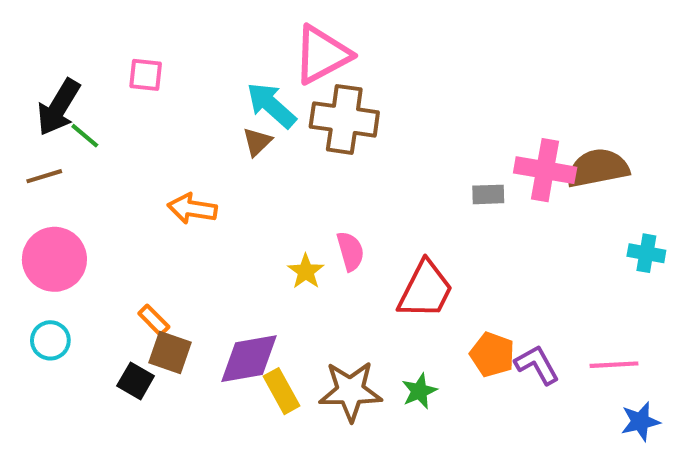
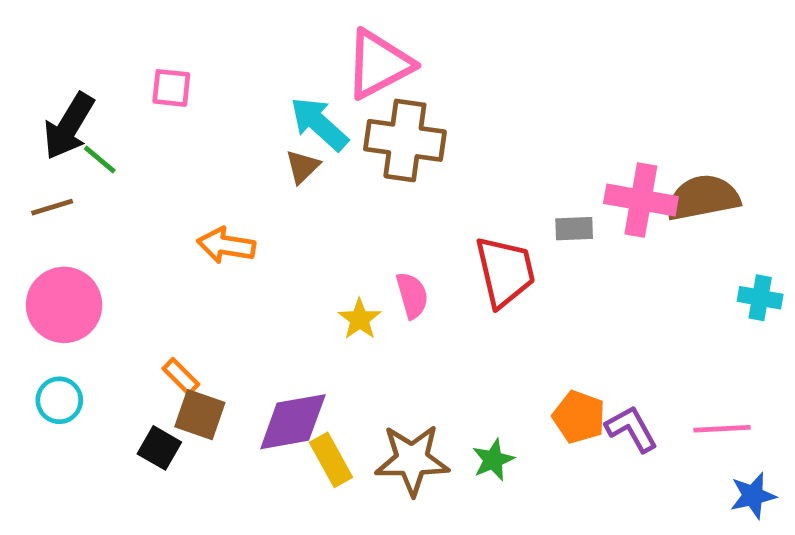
red trapezoid: (425, 290) -> (505, 272), moved, turned -40

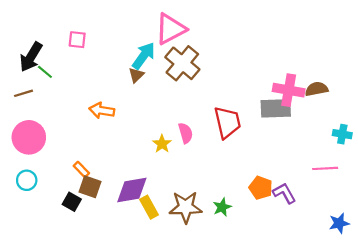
cyan arrow: (319, 124) -> (144, 56), turned 84
brown cross: (405, 140) -> (182, 63), turned 32
brown semicircle: (703, 198) -> (317, 89), size x0.7
gray rectangle: (574, 229) -> (276, 108), moved, size x1.8
pink line: (722, 429) -> (325, 168), moved

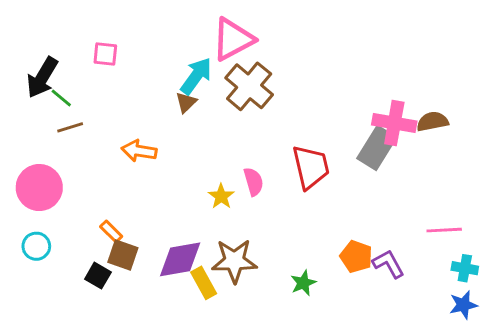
brown line: (23, 93) -> (70, 127), moved
gray rectangle: (276, 108) -> (377, 148), turned -56
cyan cross: (342, 134) -> (465, 268), moved
brown star: (186, 207) -> (234, 261), moved

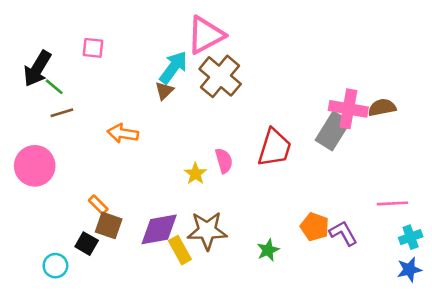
red trapezoid: (311, 167) -> (274, 148), turned 30
cyan circle: (36, 246) -> (55, 266), moved
cyan cross: (465, 268) -> (411, 237), turned -30

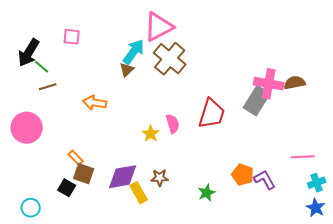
brown star: (207, 231) -> (160, 178), size x0.6
cyan circle: (55, 266) -> (31, 208), moved
blue star: (409, 270) -> (316, 208), turned -30

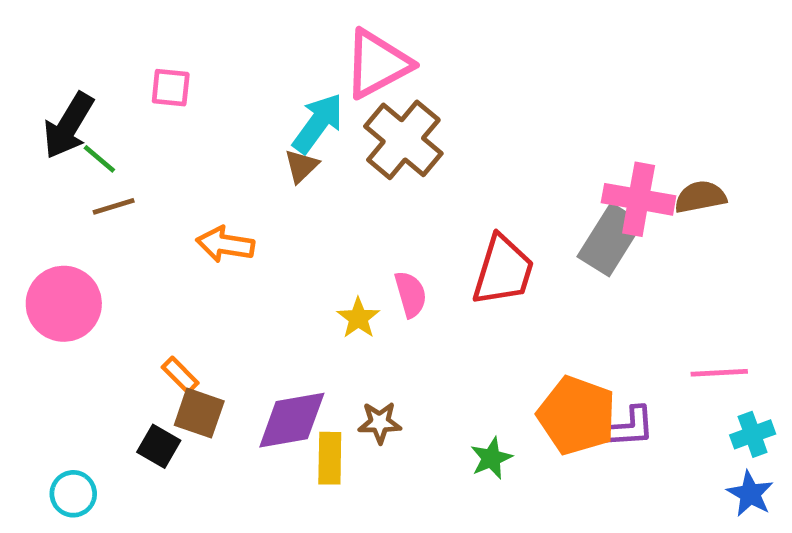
orange pentagon: (243, 175) -> (577, 415), size x1.5
purple L-shape: (265, 180) -> (629, 427), turned 115
yellow rectangle: (139, 193) -> (330, 458), turned 30

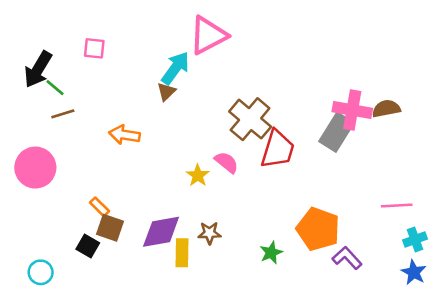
brown cross: (403, 140) -> (250, 119), moved
pink semicircle: (411, 294) -> (227, 162), turned -35
purple L-shape: (629, 427) -> (347, 258), moved, turned -128

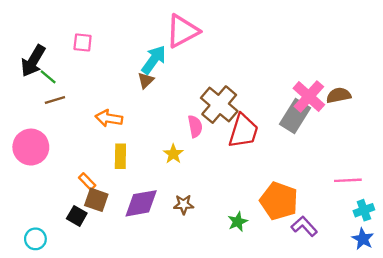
pink cross: (352, 110) -> (309, 96), turned 32
pink semicircle: (227, 162) -> (195, 126), moved, turned 40
yellow rectangle: (182, 253) -> (120, 156), moved

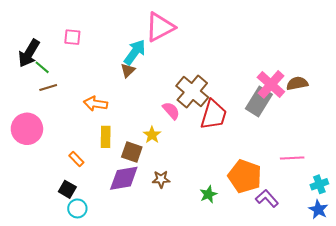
pink semicircle: (195, 126) -> (171, 111), turned -30
pink line: (348, 180) -> (292, 158), moved
brown square: (96, 200) -> (132, 152), moved
cyan circle: (35, 239) -> (77, 208), moved

